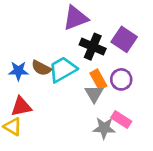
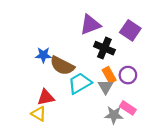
purple square: (124, 39) -> (130, 30), moved
brown semicircle: (41, 68) -> (62, 66), size x1.5
cyan trapezoid: (63, 69) -> (80, 83), moved
blue star: (18, 71) -> (43, 55), moved

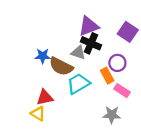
black cross: (104, 48) -> (91, 43), moved
purple circle: (128, 75) -> (117, 63), moved
gray triangle: (106, 87) -> (78, 53), moved, turned -42
pink rectangle: (128, 108) -> (122, 91), moved

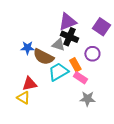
orange rectangle: (107, 76) -> (75, 65), moved
pink rectangle: (122, 91) -> (80, 78), moved

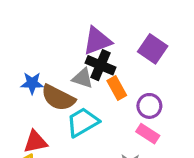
purple circle: (92, 54) -> (149, 106), moved
orange rectangle: (75, 65) -> (117, 88), moved
pink rectangle: (80, 78) -> (148, 134), moved

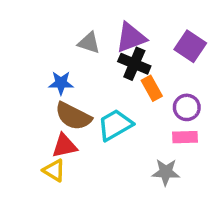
gray triangle: (83, 78) -> (89, 43), moved
brown semicircle: (58, 98) -> (73, 116), moved
pink rectangle: (148, 134) -> (185, 137), turned -35

